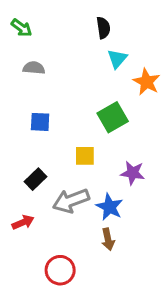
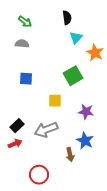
green arrow: (22, 28) -> (25, 22), moved
black rectangle: (35, 179) -> (17, 126), moved
blue star: (110, 207) -> (85, 141), moved

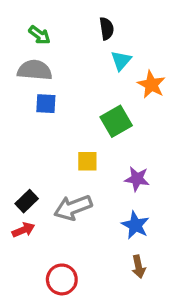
gray semicircle: (22, 44) -> (35, 70), size x1.5
blue square: (26, 79) -> (46, 104), moved
brown arrow: (70, 155) -> (139, 267), moved

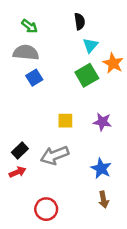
blue square: (46, 104) -> (34, 78), turned -35
green square: (116, 121) -> (87, 75), moved
purple star: (137, 179) -> (102, 122), moved

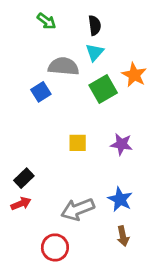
green arrow: (29, 26) -> (46, 21), moved
cyan triangle: (90, 45) -> (95, 52), moved
gray semicircle: (26, 53) -> (63, 66), moved
gray arrow: (55, 155) -> (78, 209), moved

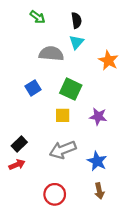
green square: (103, 89) -> (71, 89), moved, turned -35
blue square: (41, 92) -> (33, 88), moved
gray arrow: (78, 209) -> (63, 150), moved
red circle: (55, 247) -> (55, 194), moved

